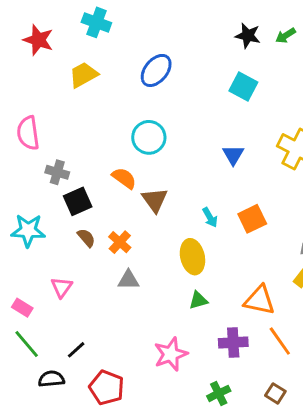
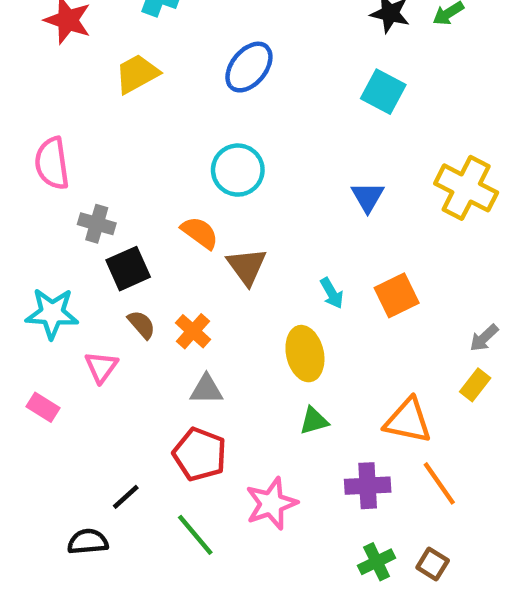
pink triangle: (62, 287) -> (101, 367), moved
pink rectangle: (22, 308) -> (43, 407), moved
green line: (27, 344) -> (195, 535), moved
red pentagon: (107, 388) -> (200, 454), moved
green cross: (219, 393) -> (377, 562), moved

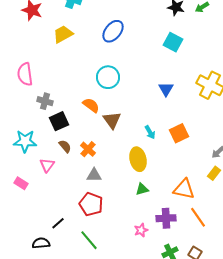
pink star: (271, 504) -> (141, 230), moved, size x0.6

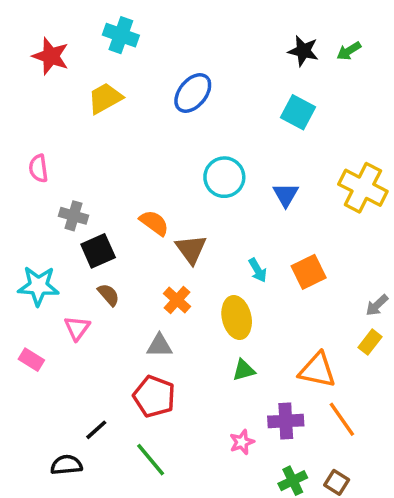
pink semicircle: (25, 74) -> (38, 168), size x0.7
cyan circle: (108, 77) -> (224, 177), moved
orange cross: (88, 149) -> (177, 300), moved

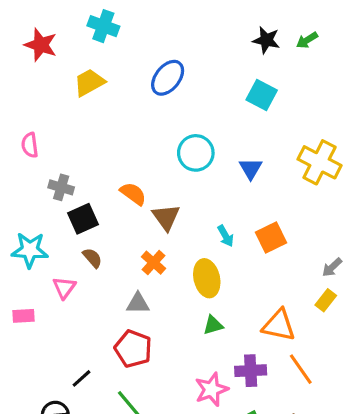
pink rectangle: (31, 360) -> (24, 316), turned -35
pink star: (242, 442) -> (211, 389), size x1.5

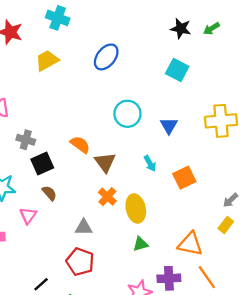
yellow cross: (320, 162) -> (221, 121), turned -32
cyan arrow: (226, 236) -> (150, 163), moved
orange cross: (154, 263) -> (107, 197), moved

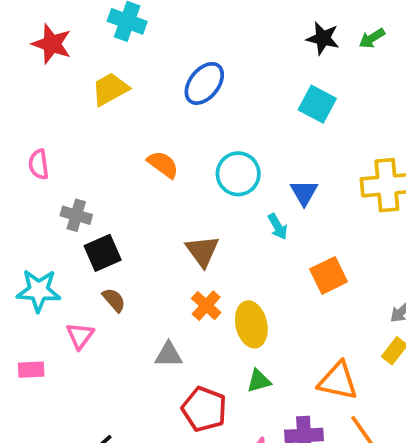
orange semicircle: (80, 145) -> (163, 164), moved
cyan arrow: (150, 163) -> (278, 227), moved
red pentagon: (80, 262) -> (204, 409), moved

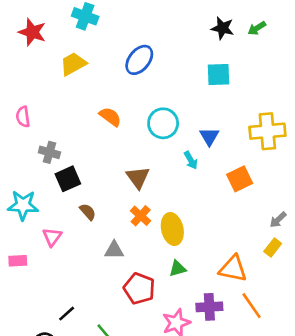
cyan square: (317, 104) -> (219, 74), turned -30
orange square: (329, 275) -> (240, 179), moved
brown semicircle: (114, 300) -> (88, 212), moved

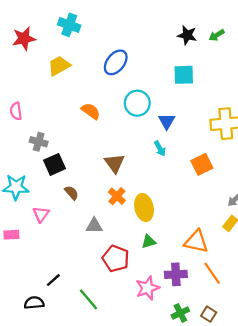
red star: (32, 32) -> (24, 39), turned -30
cyan circle: (163, 123) -> (137, 103), moved
blue triangle: (209, 137) -> (167, 121), moved

